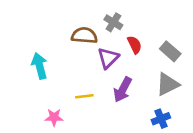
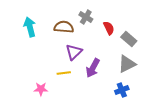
red semicircle: (135, 45) -> (109, 28), moved
purple triangle: (108, 58) -> (74, 52), moved
cyan arrow: (39, 66) -> (30, 27), moved

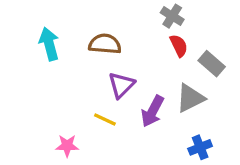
gray cross: (86, 17) -> (172, 16), moved
gray triangle: (127, 64) -> (190, 98), moved
yellow line: (64, 73) -> (105, 119), turned 32

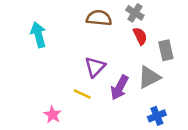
brown semicircle: (105, 44) -> (99, 18), moved
gray rectangle: (212, 64) -> (166, 50), turned 36
pink star: (67, 146) -> (53, 115), turned 30

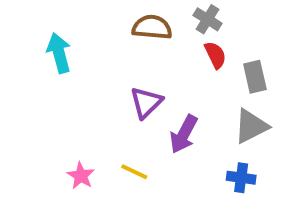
gray triangle: (149, 77) -> (251, 126), moved
yellow line: (82, 94) -> (134, 172), moved
blue cross: (157, 116) -> (241, 178), turned 30

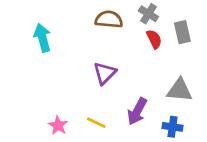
gray rectangle: (255, 77) -> (182, 32), moved
gray triangle: (251, 126) -> (180, 90), turned 32
purple arrow: (184, 134) -> (137, 111), moved

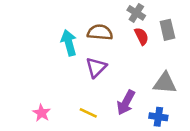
brown semicircle: (109, 19) -> (100, 32), moved
cyan arrow: (42, 38) -> (69, 43), moved
pink star: (58, 125) -> (42, 113), moved

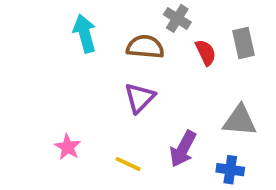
gray cross: (136, 13) -> (177, 18), moved
cyan arrow: (69, 43) -> (85, 34), moved
pink star: (42, 113) -> (68, 147), moved

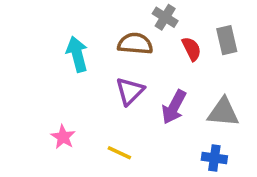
cyan arrow: (85, 34) -> (77, 54), moved
purple arrow: (183, 149) -> (174, 107), moved

